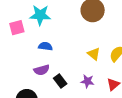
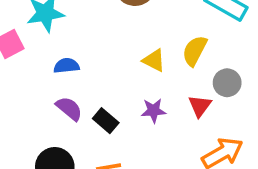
purple semicircle: (42, 70) -> (69, 109), turned -112

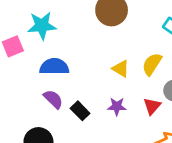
blue semicircle: (67, 66) -> (54, 67), size x1.5

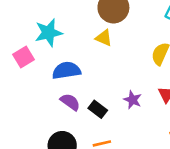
yellow triangle: (121, 69) -> (104, 38), moved
purple star: (117, 106) -> (133, 100), turned 30

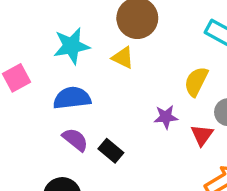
cyan star: (49, 33) -> (71, 46), moved
purple star: (133, 100) -> (166, 117), moved, turned -30

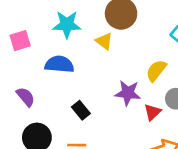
purple star: (166, 117) -> (128, 93), size x1.4
purple semicircle: (75, 140) -> (26, 97), moved

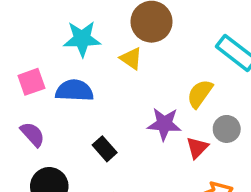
pink square: (20, 41) -> (31, 82), moved

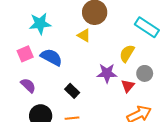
cyan star: (82, 39) -> (40, 24), moved
blue semicircle: (74, 91) -> (51, 57), turned 30

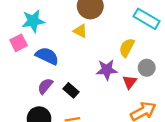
pink square: (25, 54) -> (19, 43), moved
purple semicircle: (28, 85) -> (45, 86), moved, turned -91

